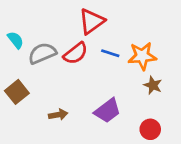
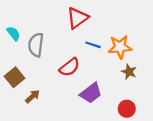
gray semicircle: (42, 53) -> (36, 45), turned -60
red semicircle: (76, 53) -> (70, 67), moved
brown arrow: (58, 115) -> (33, 96), moved, turned -32

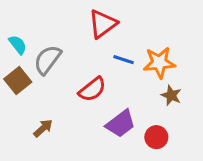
gray semicircle: (36, 45) -> (48, 60), turned 30
brown square: (15, 77) -> (18, 80), moved
red circle: (127, 109) -> (156, 137), moved

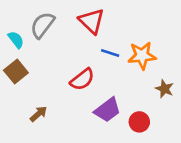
red triangle: (103, 24) -> (92, 21), turned -40
gray semicircle: (48, 60) -> (42, 25), moved
brown star: (171, 95) -> (165, 89), moved

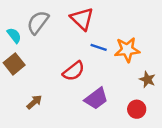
red circle: (139, 122) -> (137, 109), moved

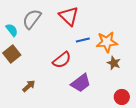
blue line: (99, 47) -> (83, 40), turned -32
brown star: (147, 79) -> (114, 63), moved
red circle: (137, 109) -> (122, 97), moved

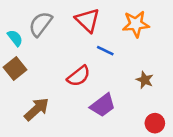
blue line: (83, 40) -> (105, 51), turned 40
orange star: (107, 42) -> (136, 24), moved
brown arrow: (29, 86) -> (37, 109), size x1.5

